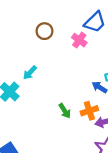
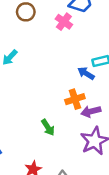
green arrow: (65, 111) -> (48, 127), moved

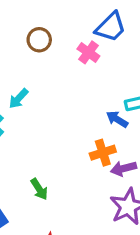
green arrow: (48, 127) -> (39, 189), moved

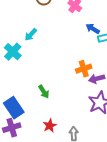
blue arrow: (117, 119) -> (93, 29), moved

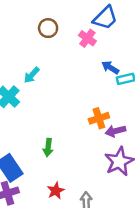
green arrow: (44, 92) -> (48, 147), turned 40

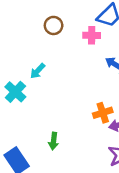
pink cross: (87, 38) -> (92, 35), turned -35

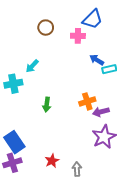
cyan cross: (15, 92) -> (13, 84), turned 36
green arrow: (54, 141) -> (47, 105), moved

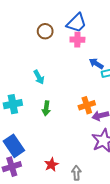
blue trapezoid: (93, 19) -> (76, 23), moved
cyan arrow: (32, 66) -> (39, 77), moved, turned -72
cyan cross: (13, 84) -> (13, 104), moved

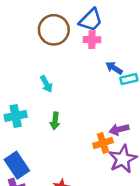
brown circle: (45, 31) -> (54, 30), size x1.6
orange cross: (87, 105) -> (103, 143), moved

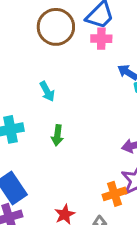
orange cross: (103, 143) -> (114, 194), moved

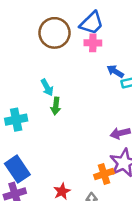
green arrow: (57, 135) -> (56, 106), moved

